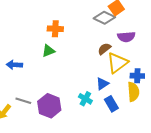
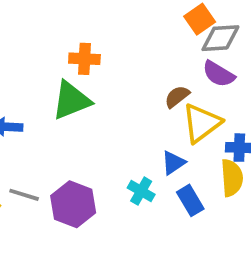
gray diamond: (104, 18) -> (220, 38), moved, turned -30
purple semicircle: (126, 37) -> (219, 74), turned 36
green triangle: (48, 51) -> (71, 100), size x1.6

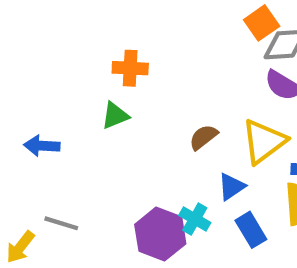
brown semicircle: (177, 97) -> (203, 137), moved
green triangle: (71, 100) -> (115, 116), size x0.6
purple hexagon: (73, 204) -> (160, 234), moved

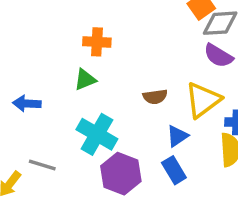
brown semicircle: (203, 137) -> (155, 97), turned -150
cyan cross: (195, 219) -> (97, 134), moved, size x1.6
blue rectangle: (251, 230) -> (174, 170), moved

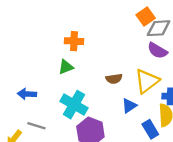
blue arrow: (27, 104) -> (27, 94), moved
blue rectangle: (174, 170) -> (150, 129), moved

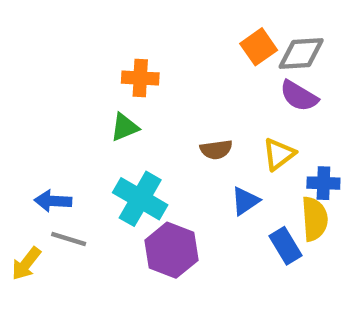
orange square: (146, 16) -> (259, 47), moved
yellow triangle: (147, 81) -> (279, 154), size x0.7
blue arrow: (27, 94) -> (53, 201), moved

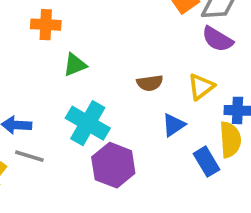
orange cross: (140, 78) -> (46, 25), moved

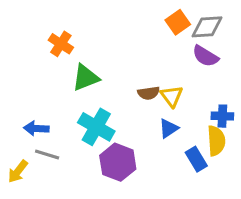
orange cross: (46, 25) -> (61, 44), turned 30
green triangle: (75, 65) -> (85, 78), size x1.4
yellow triangle: (201, 87) -> (172, 96), moved, turned -30

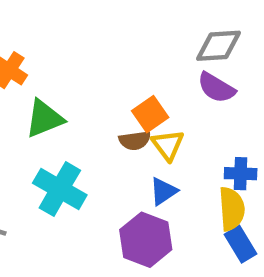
orange square: (178, 22) -> (150, 114), moved
blue rectangle: (196, 159) -> (241, 244), moved
purple hexagon: (118, 162) -> (146, 240), moved

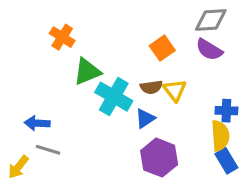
orange square: (150, 114) -> (162, 48), moved
cyan cross: (60, 189) -> (114, 97), moved
blue triangle: (163, 191) -> (145, 118), moved

